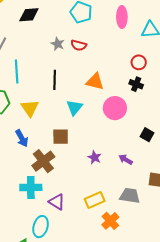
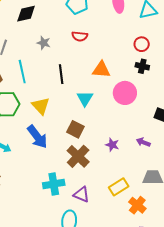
gray star: (58, 44) -> (44, 43), moved
brown square: (61, 137) -> (75, 129), turned 36
blue arrow: (22, 138) -> (37, 137), size x1.4
brown cross: (43, 161) -> (78, 156), moved

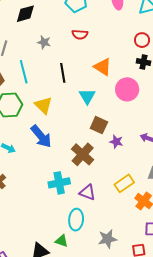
orange triangle: (101, 70) -> (103, 67), turned 30
brown square: (75, 129) -> (99, 125), moved

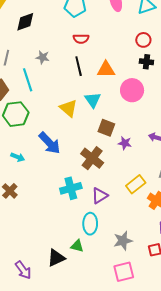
gray star: (44, 42) -> (43, 57), moved
orange triangle: (103, 67) -> (106, 70), turned -30
black line: (63, 73) -> (79, 66), moved
yellow triangle: (43, 105) -> (68, 108), moved
purple triangle: (87, 192) -> (100, 196), turned -48

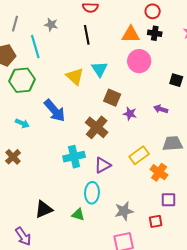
orange triangle: (106, 70) -> (131, 34), moved
black triangle: (56, 258) -> (44, 209), moved

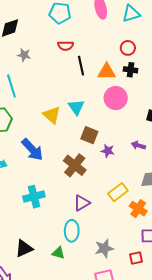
gray star: (51, 25) -> (24, 55), moved
black line: (87, 35) -> (81, 66), moved
cyan cross: (74, 157) -> (34, 197), moved

